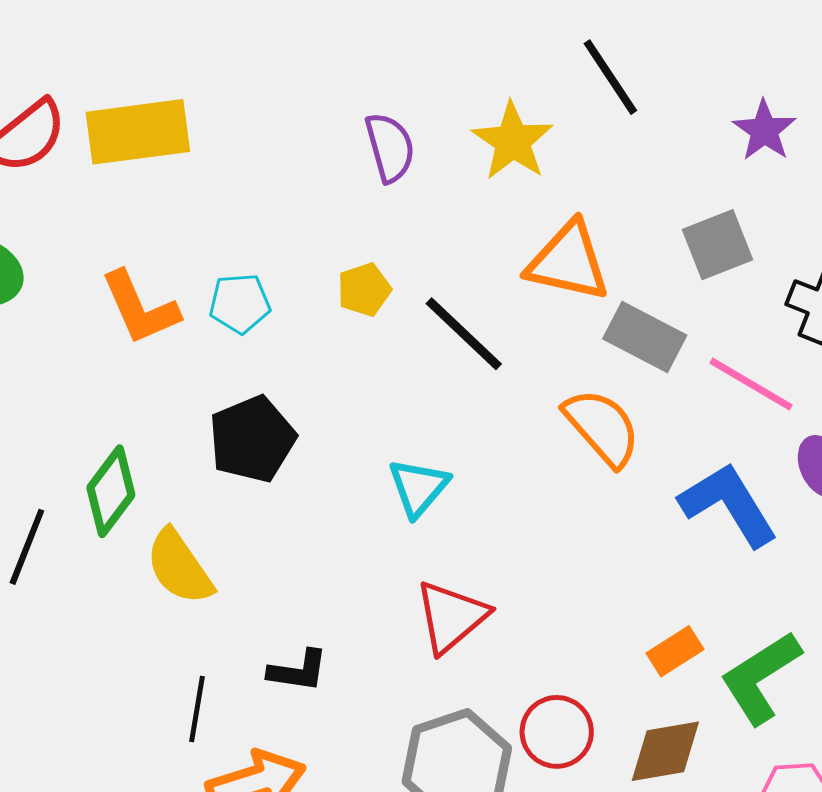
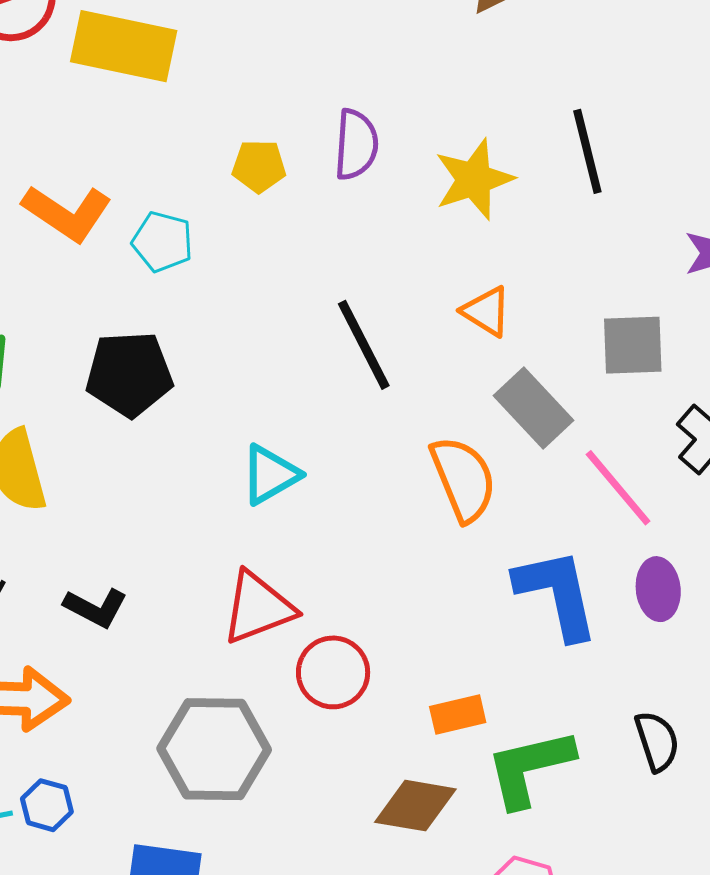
orange triangle: (568, 262) -> (486, 311), size x0.6
yellow pentagon: (364, 290) -> (259, 166), moved
orange L-shape: (140, 308) -> (67, 213), turned -52
red circle: (557, 732) -> (333, 672), moved

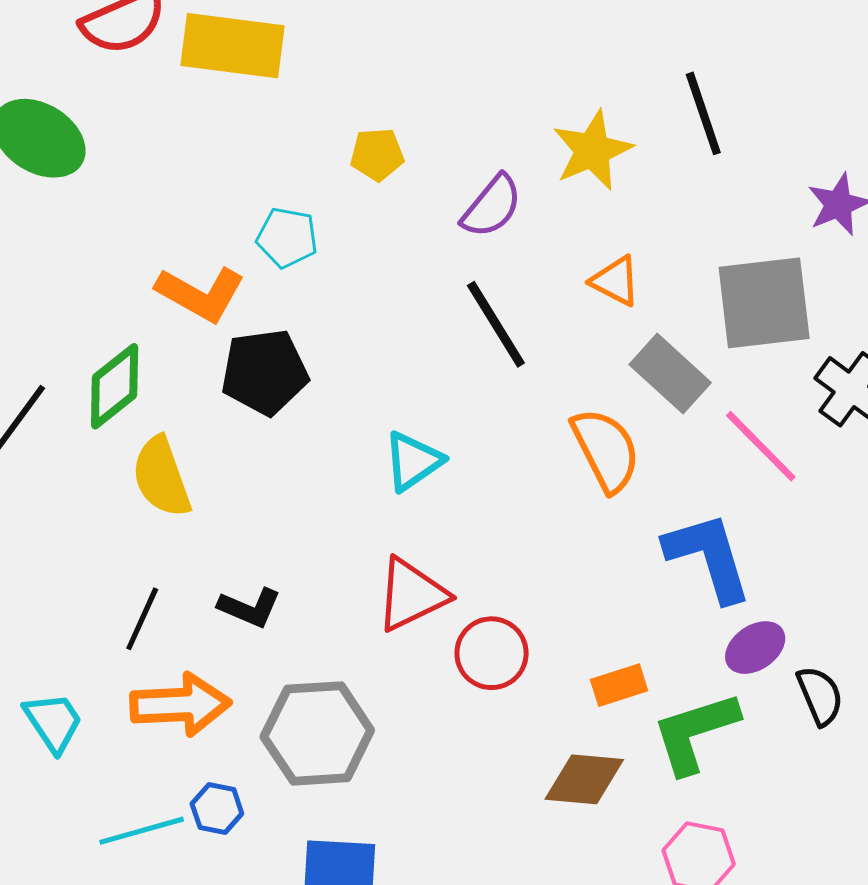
purple semicircle: (356, 145) -> (492, 206), moved, turned 40
orange L-shape: (67, 213) -> (200, 294), moved
gray square: (633, 345) -> (764, 303), size x1.5
purple ellipse: (658, 589) -> (755, 648), moved, turned 66
gray hexagon: (214, 749) -> (317, 733), moved

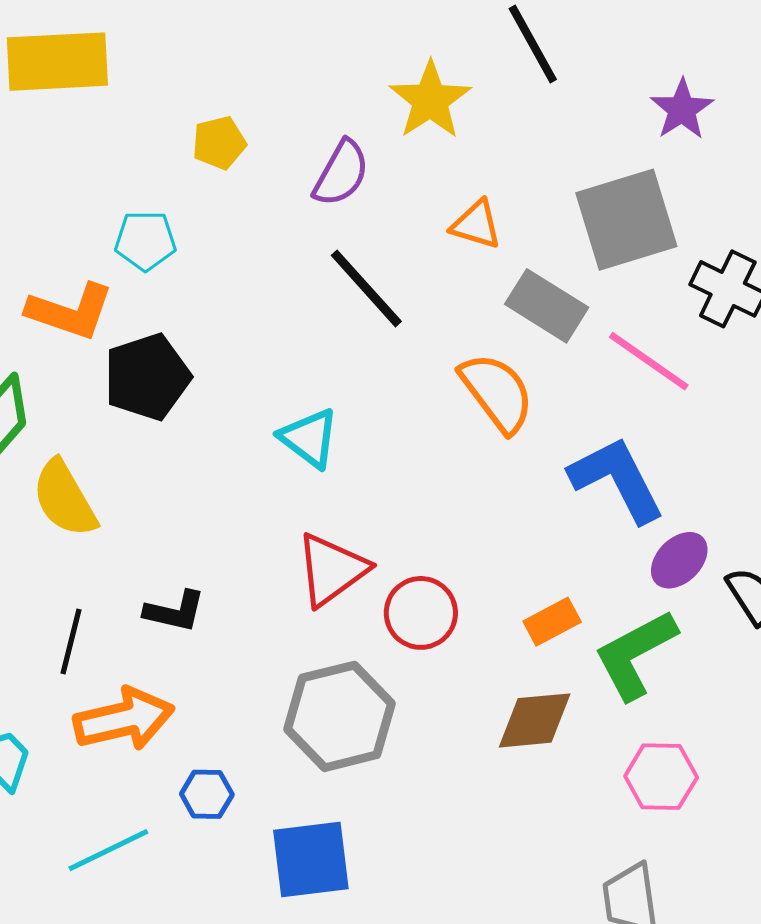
cyan triangle: (413, 461) -> (309, 438), turned -38
gray hexagon: (317, 733) -> (340, 716), moved
blue hexagon: (217, 809) -> (207, 794), moved

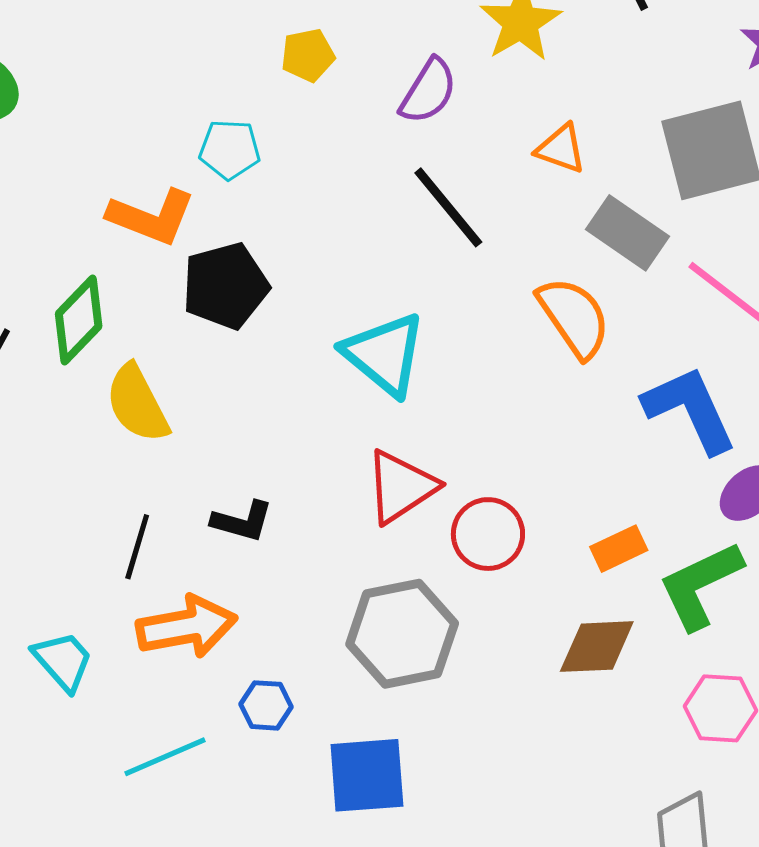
cyan triangle: (309, 438) -> (384, 354), size x1.4

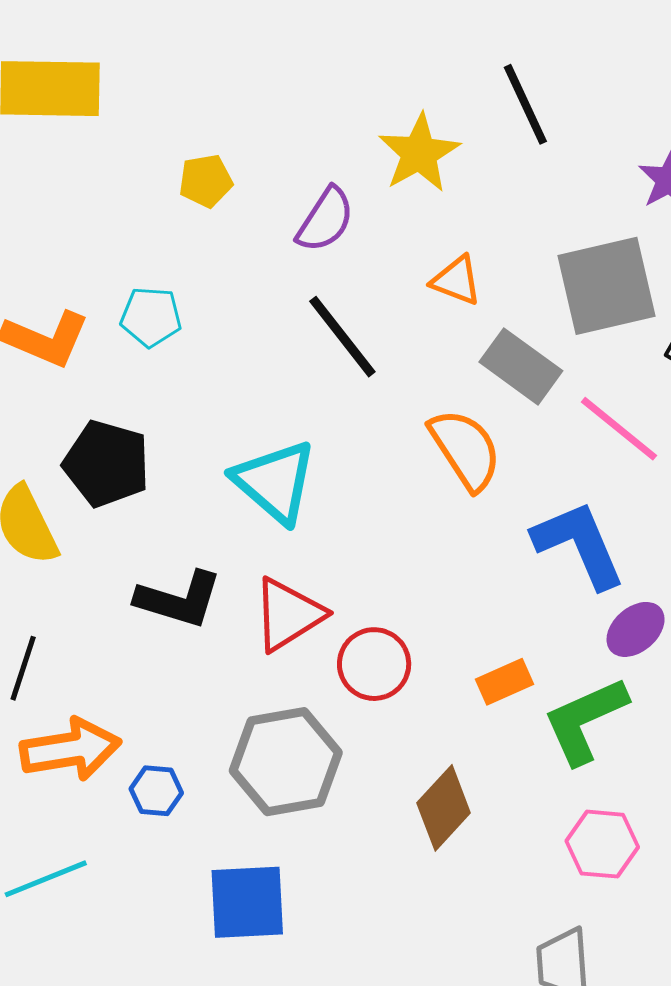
cyan pentagon: (230, 150) -> (151, 317), moved
black pentagon: (225, 286) -> (107, 464), moved, turned 30
black L-shape: (242, 521) -> (179, 599), moved, size x1.4
brown diamond: (597, 647) -> (444, 808), moved, turned -46
blue hexagon: (266, 705) -> (156, 791), moved

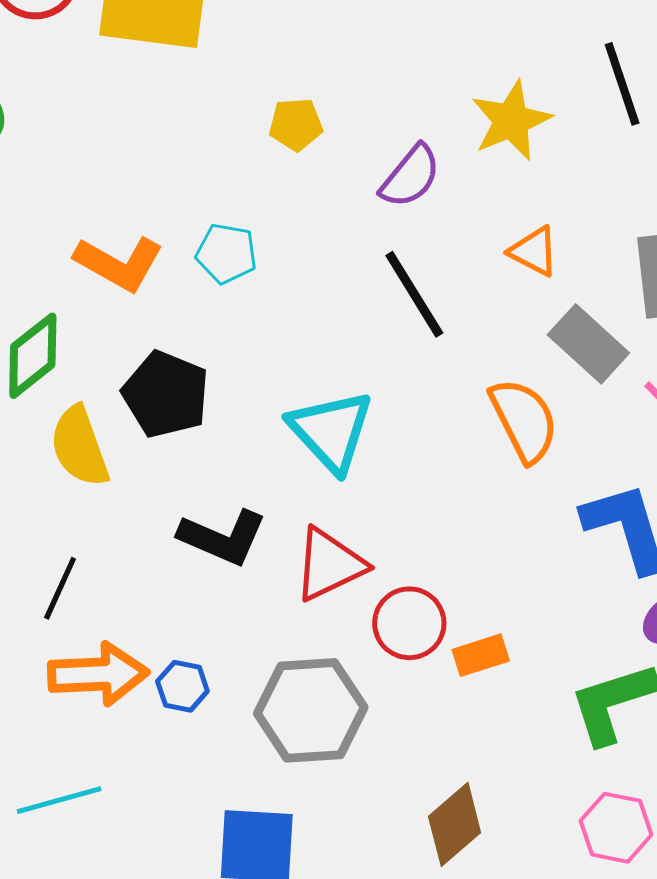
orange rectangle: (504, 682) -> (481, 655), moved
blue hexagon: (156, 791) -> (182, 686), moved
brown diamond: (444, 808) -> (455, 824), moved

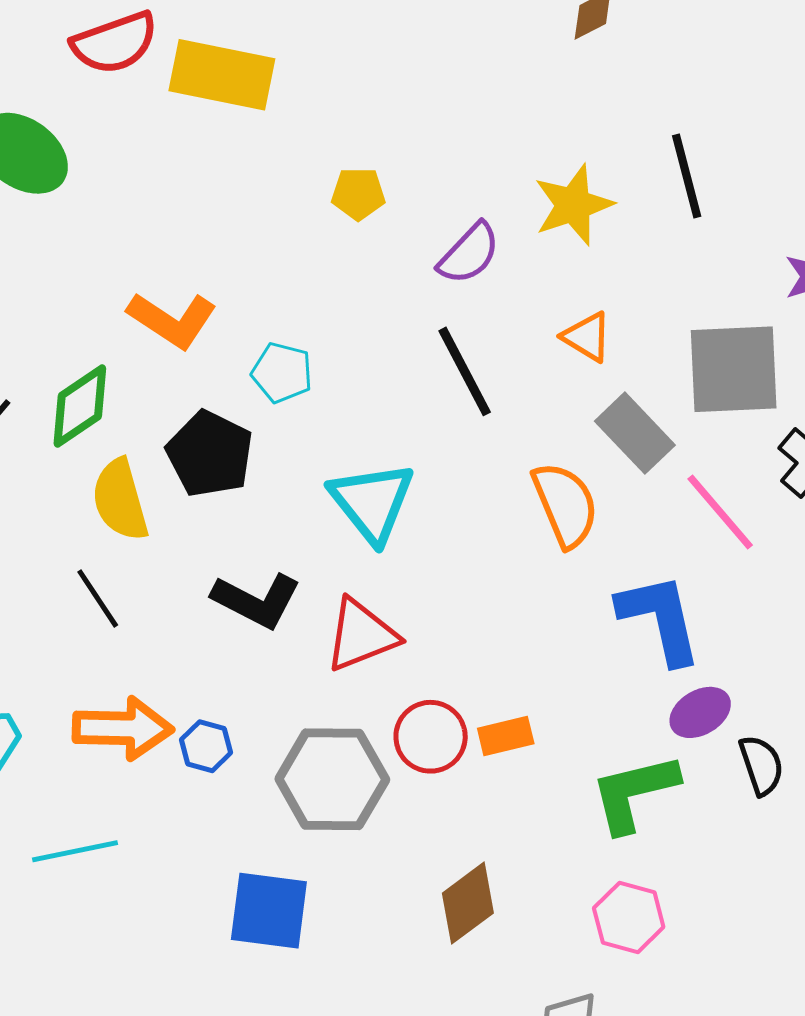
cyan pentagon: (226, 253) -> (282, 373), moved
black line: (60, 588) -> (98, 599), moved, turned -62
red circle: (409, 623) -> (431, 737), moved

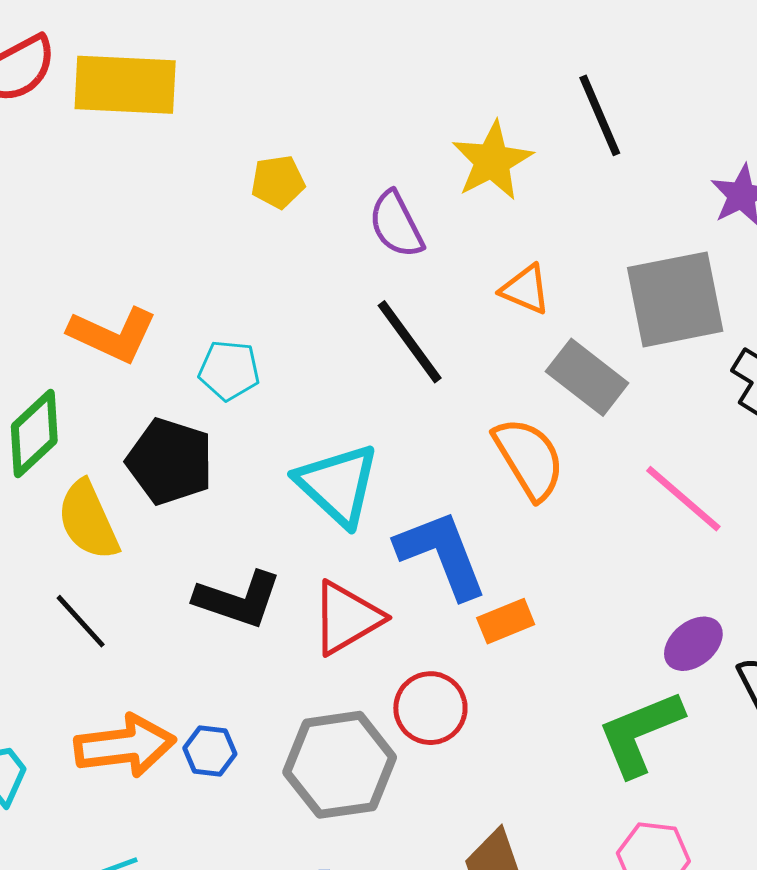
purple semicircle: (469, 254) -> (396, 225), turned 118
pink line: (720, 512) -> (683, 499), moved
blue L-shape: (660, 619) -> (442, 554), moved
orange rectangle: (506, 736) -> (506, 621), moved

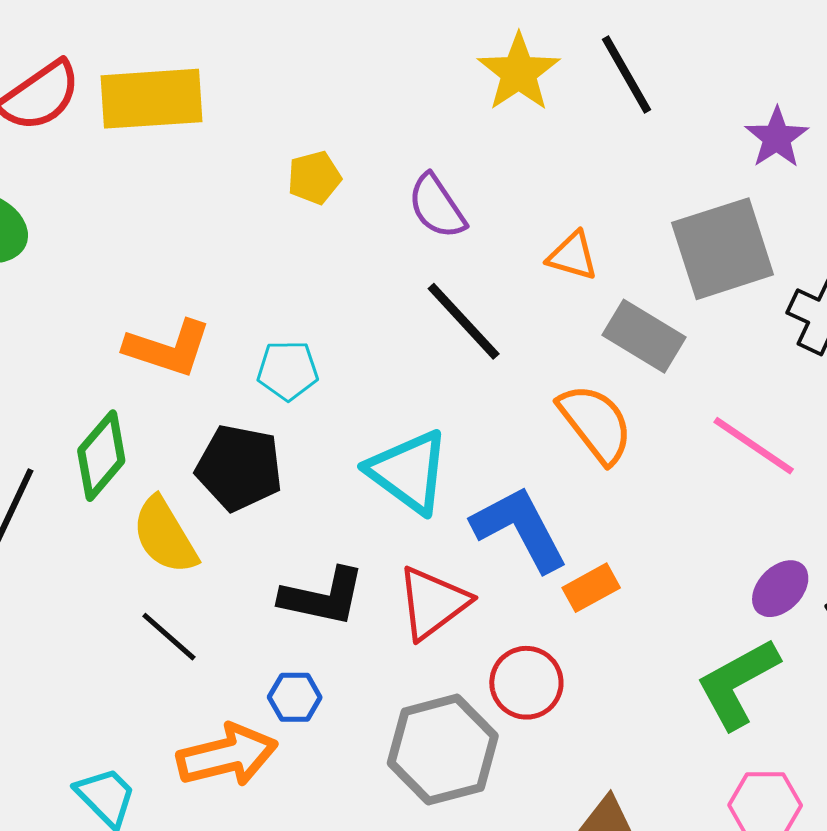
yellow star: (492, 161) -> (519, 72), moved
blue hexagon: (210, 751) -> (295, 697), moved

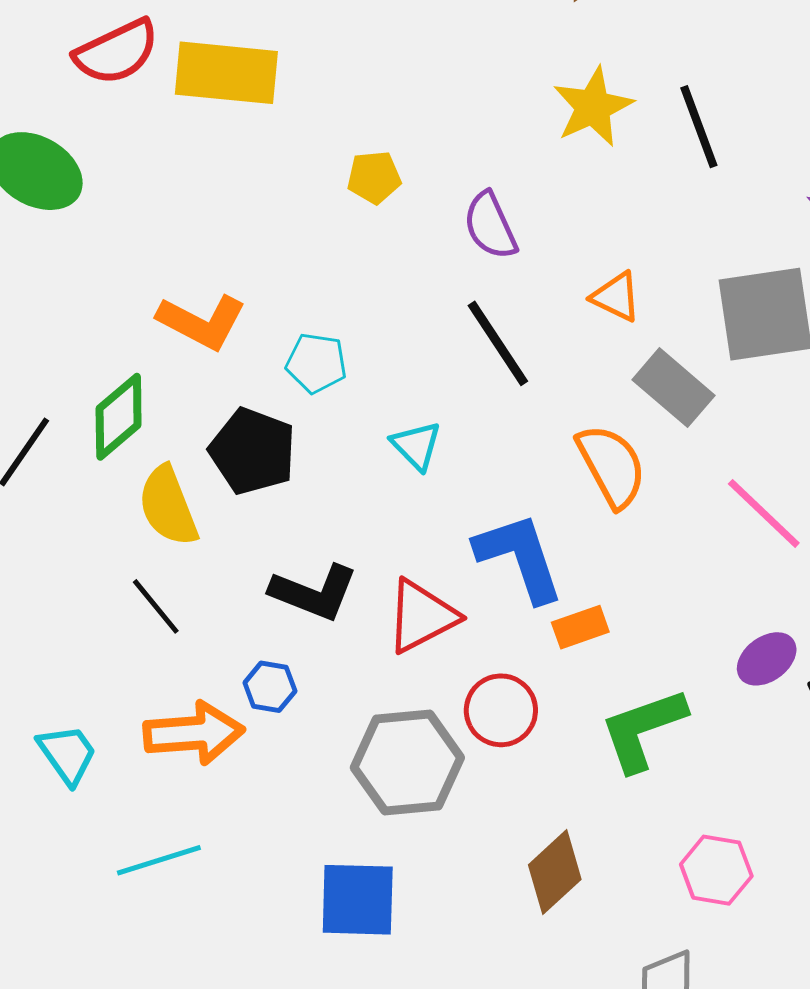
cyan triangle: (408, 472) -> (416, 446), moved, size x0.6
green L-shape: (738, 683) -> (643, 729), moved

